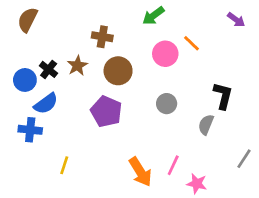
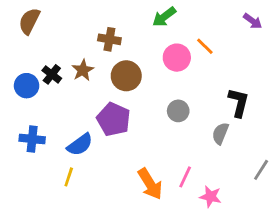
blue semicircle: (46, 104) -> (80, 145), moved

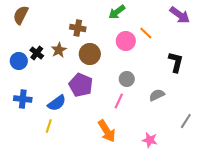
purple arrow: (253, 21) -> (180, 15), size x1.5
black L-shape: (239, 102) -> (176, 62), moved
gray semicircle: (220, 133) -> (157, 95), turned 42
pink line: (185, 177) -> (119, 101), moved

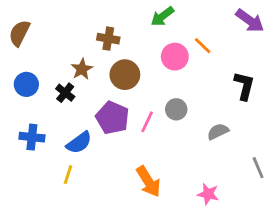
brown semicircle: (21, 15) -> (19, 33), moved
black cross: (37, 53) -> (65, 93), moved
pink line: (119, 101) -> (147, 122), moved
gray line: (186, 121) -> (258, 168), turned -56

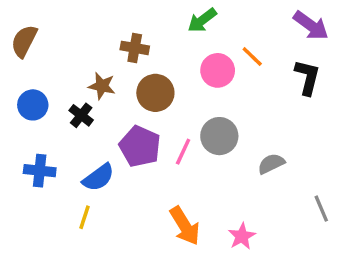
brown star: (82, 69) -> (102, 86), turned -30
black L-shape: (244, 86) -> (307, 77), moved
gray circle: (176, 109) -> (219, 136), size x1.4
pink star: (208, 194) -> (242, 236), moved, turned 30

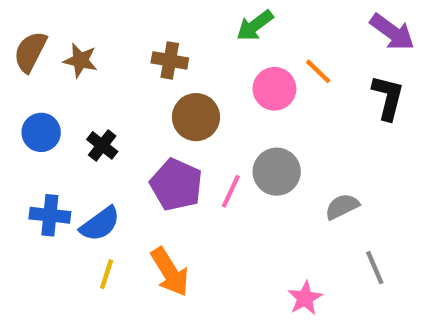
brown star: (102, 86) -> (80, 60), moved
blue semicircle: (98, 178) -> (100, 224), moved
gray line: (321, 209) -> (375, 268), moved
orange arrow: (185, 226) -> (170, 272), moved

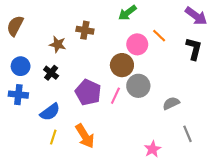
brown star: (80, 60) -> (58, 44), moved
brown circle: (196, 117) -> (122, 65), moved
blue cross: (50, 215) -> (18, 95), moved

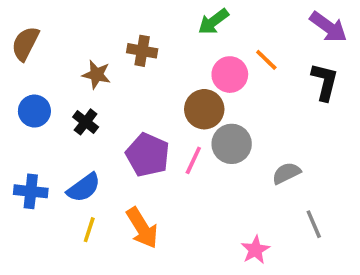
blue cross: (18, 95) -> (31, 191), moved

